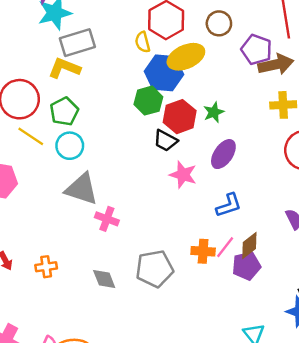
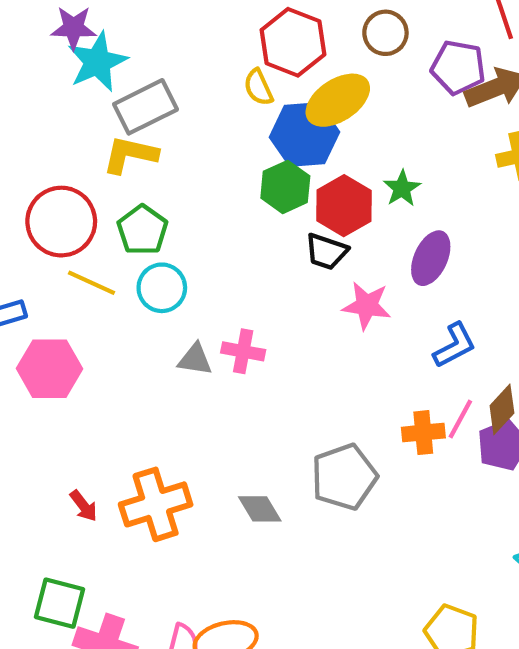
gray triangle: (82, 189) -> (195, 359), size x0.6
pink cross: (107, 219) -> (243, 351), moved
orange cross: (46, 267) -> (156, 504), size x1.8

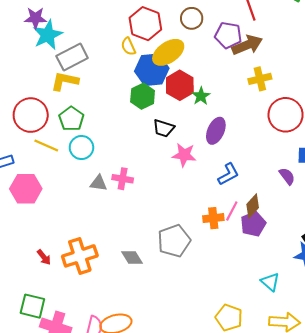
red hexagon: (344, 206) -> (180, 85), moved

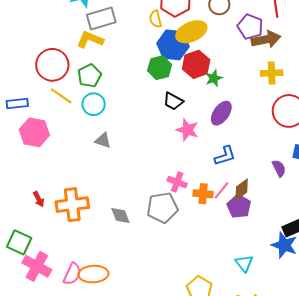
pink cross: (123, 179) -> (177, 182), moved
purple pentagon: (253, 224) -> (239, 206), turned -30

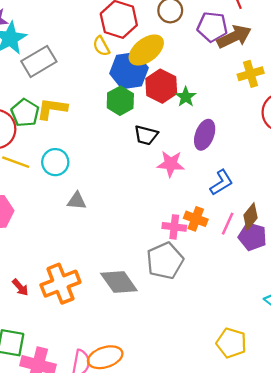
yellow L-shape: (90, 40) -> (52, 109), moved
green pentagon: (89, 76) -> (25, 113), moved
orange cross: (203, 194) -> (196, 219), moved, turned 30
gray diamond: (120, 215) -> (119, 282), size x1.5

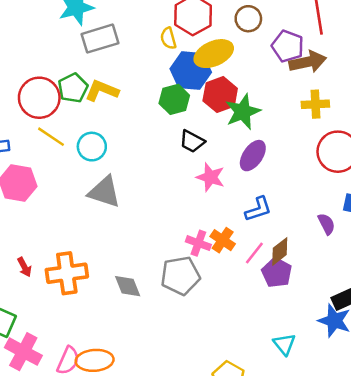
green star: (186, 97) -> (243, 112), size x1.6
gray triangle: (77, 201) -> (104, 192), size x1.6
gray diamond: (119, 282) -> (128, 286), size x0.7

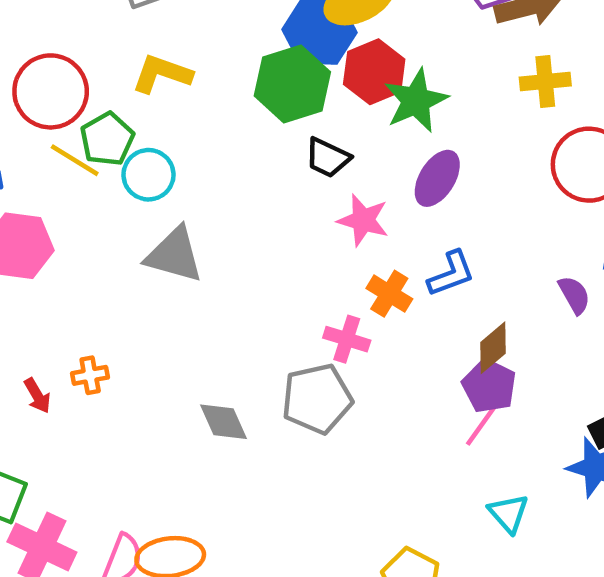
green pentagon: (73, 88) -> (107, 139), moved
green hexagon: (174, 99) -> (292, 84), size x1.4
orange cross: (223, 240) -> (389, 294), moved
pink line: (254, 253) -> (481, 426), moved
orange cross: (67, 273) -> (90, 375), moved, size x0.5

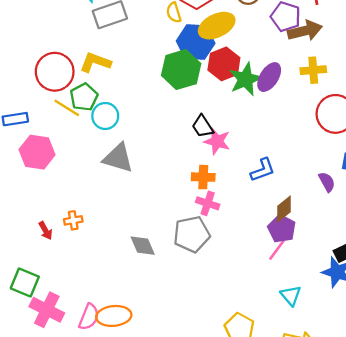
yellow L-shape: (162, 74) -> (95, 62), moved
black trapezoid: (328, 158) -> (203, 126), moved, turned 30
purple ellipse: (437, 178) -> (269, 77), moved
orange cross: (389, 294) -> (203, 177), moved, turned -30

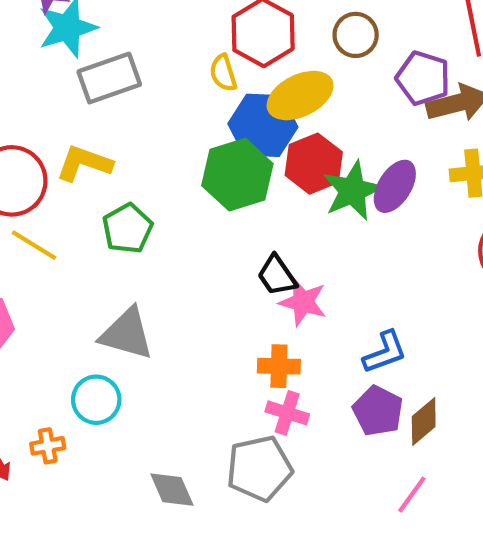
green pentagon: (84, 97) -> (127, 228), moved
cyan circle: (105, 116) -> (96, 400), moved
purple pentagon: (282, 229) -> (378, 411), moved

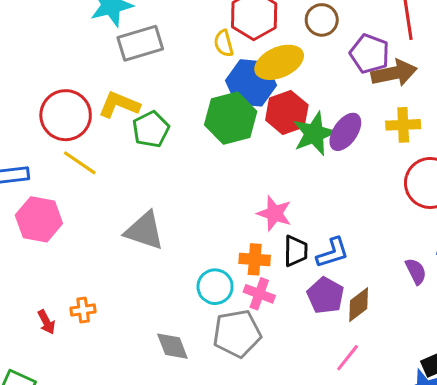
green pentagon: (127, 228) -> (151, 129), moved
black trapezoid: (277, 276) -> (296, 251), moved, turned -148
cyan circle: (96, 400) -> (215, 287), moved

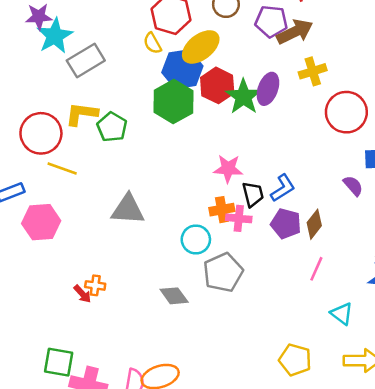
pink cross: (259, 294) -> (239, 218), moved
orange cross: (83, 310) -> (95, 285), turned 30
red arrow: (46, 322) -> (82, 294), moved

